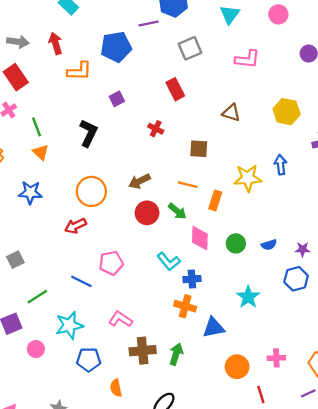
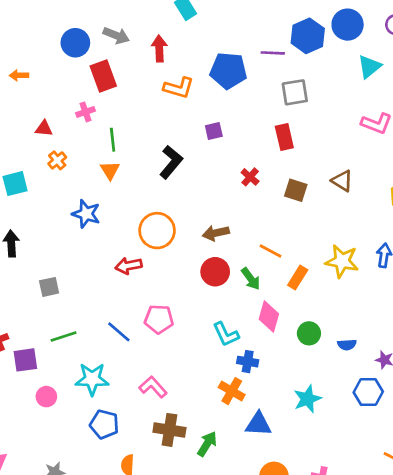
gray square: (190, 48) -> (295, 92), moved
brown square: (199, 149) -> (296, 190), moved

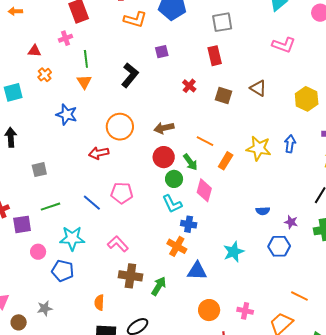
green circle: (309, 333) -> (174, 179), moved
blue pentagon: (104, 424) -> (63, 271), moved

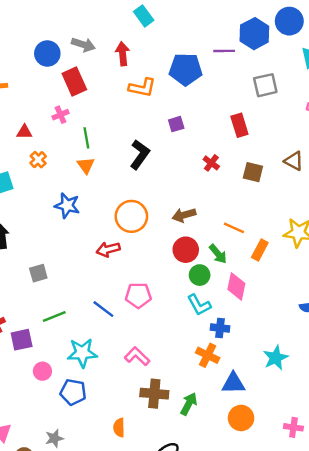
gray square: (222, 22) -> (265, 85), moved
orange circle: (209, 310) -> (241, 418), moved

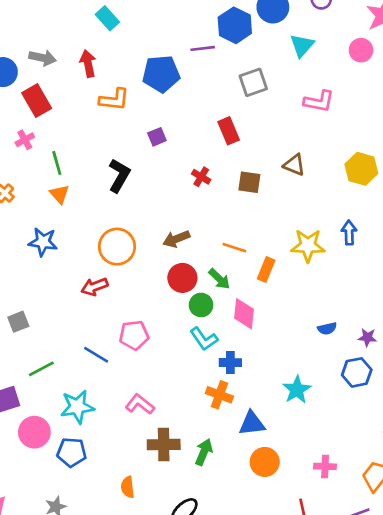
pink circle: (42, 371) -> (34, 432), size x1.5

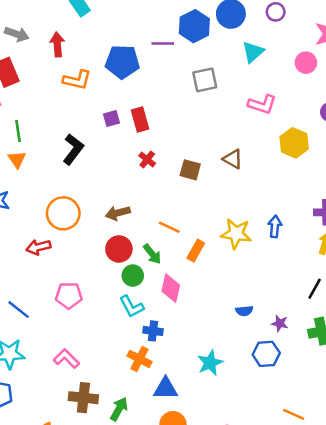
red rectangle: (229, 131) -> (140, 120), moved
yellow hexagon: (361, 169) -> (294, 143), moved
blue line: (96, 355) -> (19, 310), moved

